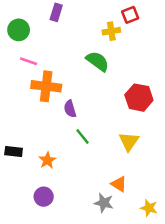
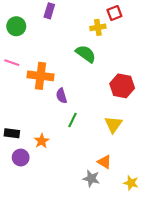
pink line: (29, 61) -> (12, 63), moved
green line: (82, 136) -> (72, 120), turned 64
purple circle: (44, 197) -> (21, 158), moved

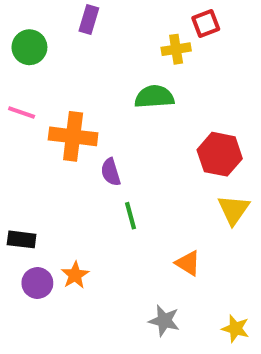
green semicircle: (86, 54) -> (154, 97), turned -40
green line: (72, 120) -> (130, 216), turned -40
yellow triangle: (113, 124) -> (234, 210), moved
orange star: (42, 141) -> (75, 275), moved
orange triangle: (104, 162) -> (188, 263), moved

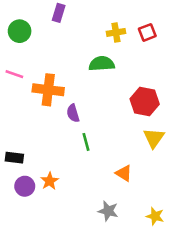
red square: (206, 23) -> (147, 32), moved

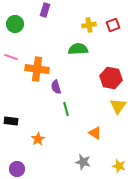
purple circle: (25, 186) -> (17, 169), moved

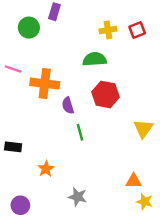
green circle: (15, 24) -> (29, 28), moved
red hexagon: (111, 78) -> (106, 95), moved
orange triangle: (95, 133) -> (134, 181), moved, turned -32
gray star: (83, 162) -> (78, 197), moved

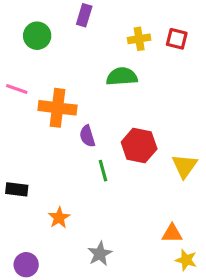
purple rectangle: (54, 12) -> (84, 15), moved
red square: (137, 30) -> (177, 39), turned 35
red hexagon: (106, 95) -> (139, 145), moved
gray star: (78, 197) -> (100, 254), turned 30

